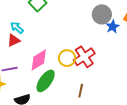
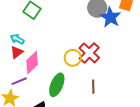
blue star: (113, 27) -> (110, 17), size x1.5
pink diamond: (39, 60) -> (32, 63), moved

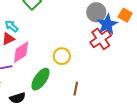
red cross: (89, 53) -> (101, 39), moved

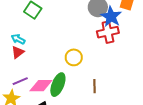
red cross: (101, 39) -> (108, 32), turned 35
pink diamond: (21, 52) -> (41, 86), moved, turned 45

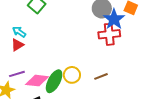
yellow circle: (74, 57) -> (72, 75), moved
brown line: (94, 86) -> (101, 76), moved, turned 64

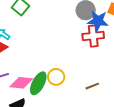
blue star: (114, 19) -> (98, 21), turned -30
brown line: (101, 76) -> (92, 86), moved

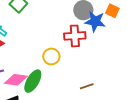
red cross: (93, 36) -> (75, 36), moved
yellow circle: (56, 77) -> (51, 56), moved

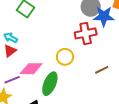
pink diamond: (16, 80) -> (31, 69), moved
brown line: (87, 86) -> (102, 70), moved

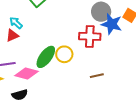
pink diamond: (31, 69) -> (26, 74), moved
green ellipse: (50, 84) -> (46, 57), moved

